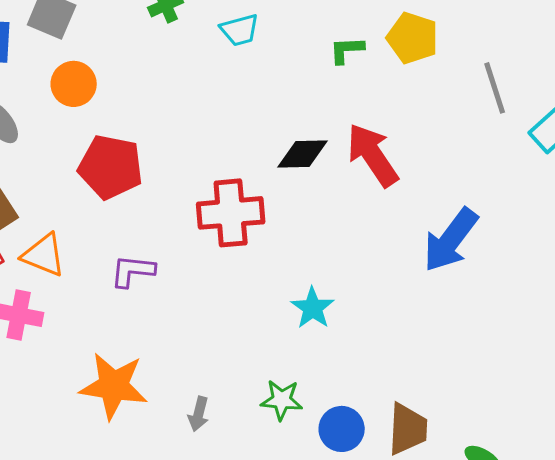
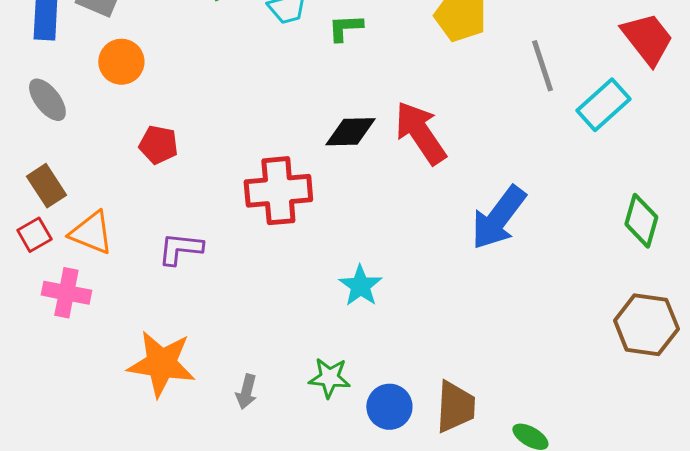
green L-shape: (347, 50) -> (345, 28), moved
red pentagon: (111, 167) -> (158, 145), size x0.6

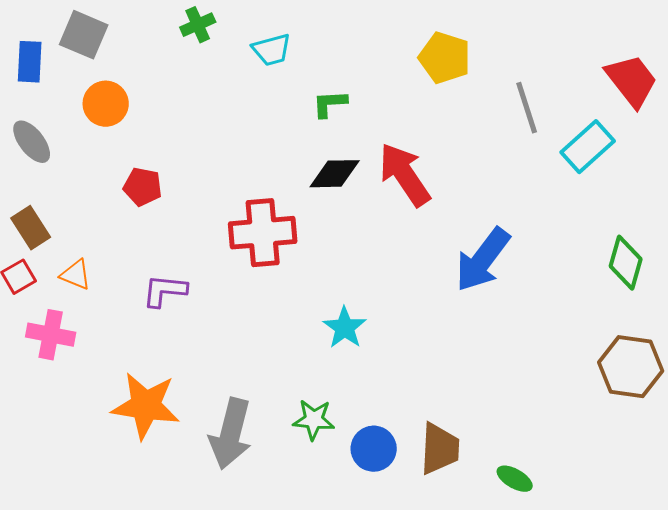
green L-shape: (345, 28) -> (330, 104), moved
orange triangle: (91, 233) -> (76, 275), size x0.7
gray arrow: (246, 392) -> (231, 434), size x2.0

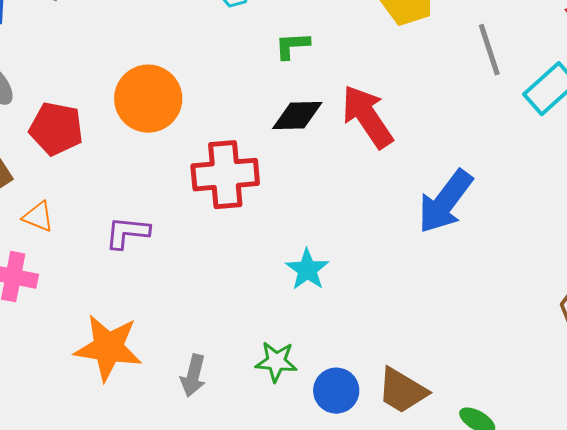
orange circle: (106, 104) -> (148, 99), moved, size x1.5
red pentagon: (143, 187) -> (56, 129), moved, size x1.4
gray arrow: (231, 434) -> (193, 376), size x0.6
brown trapezoid: (440, 449) -> (402, 391), turned 118

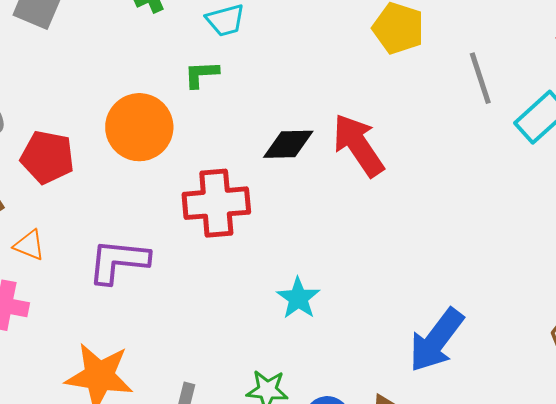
green L-shape: (292, 46) -> (201, 74), moved
blue arrow: (445, 202) -> (436, 340), moved
purple L-shape: (127, 233) -> (118, 261), size x1.4

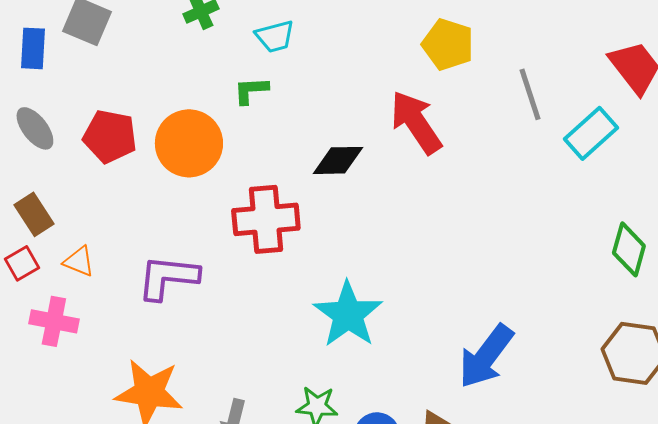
red arrow: (358, 145) -> (416, 122), moved
red pentagon: (47, 157) -> (110, 136), moved
cyan star: (298, 298) -> (348, 314), size x1.6

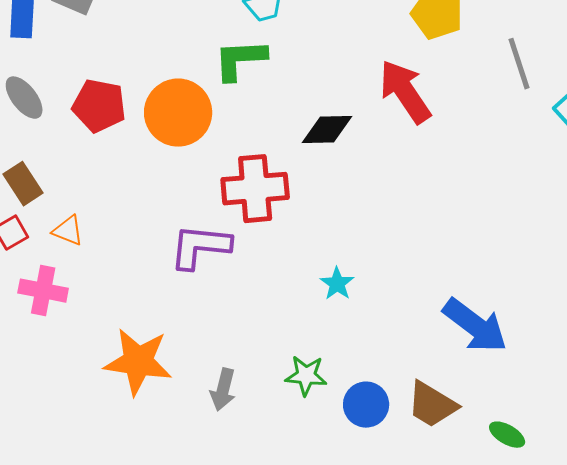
green L-shape: (251, 90) -> (240, 60), size x1.5
purple L-shape: (168, 277) -> (200, 247), moved
cyan star: (348, 314) -> (337, 284), size x0.5
blue arrow: (486, 356) -> (475, 326), turned -90

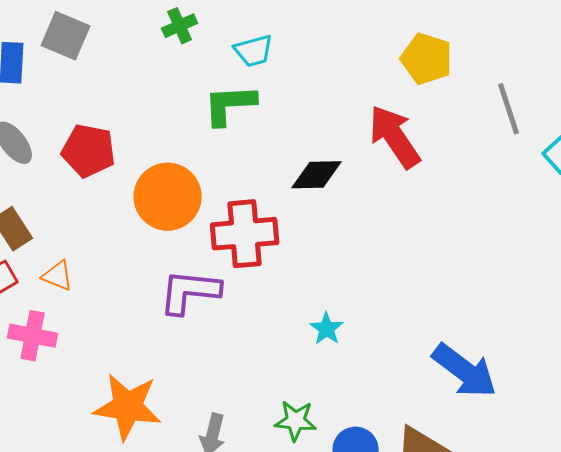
orange circle: (178, 113) -> (168, 197), moved

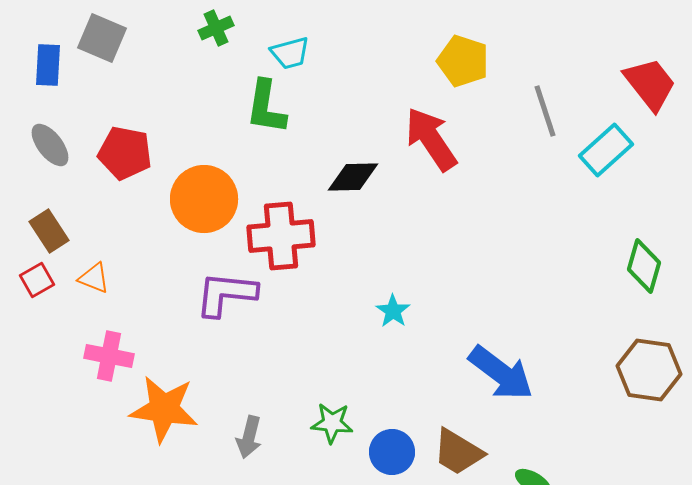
green L-shape: (230, 105) -> (266, 107), turned -78
cyan star: (327, 329) -> (393, 311), moved
pink cross: (33, 336) -> (109, 356), moved

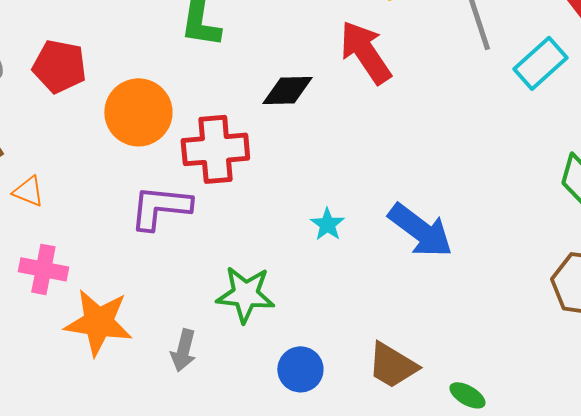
blue arrow: (501, 373) -> (420, 230), moved
green star: (332, 423) -> (245, 294), moved, size x1.4
blue circle: (392, 452) -> (300, 369), moved

